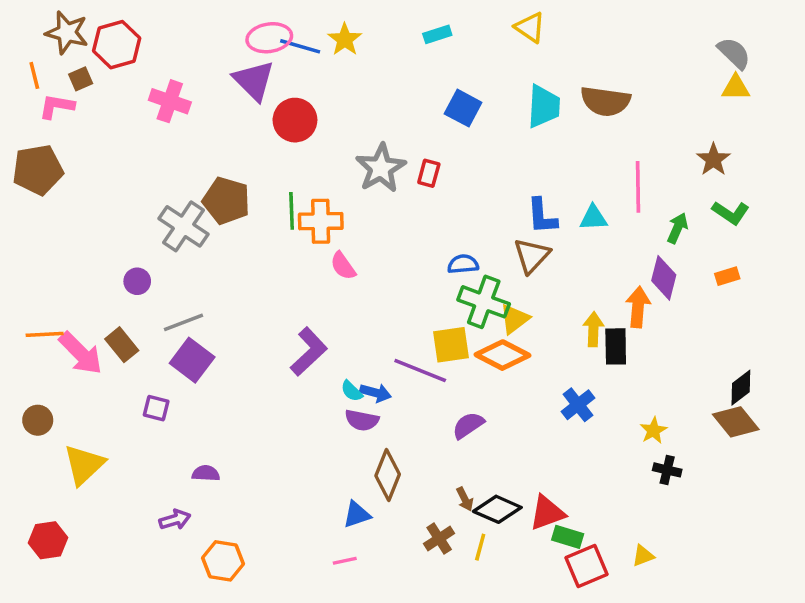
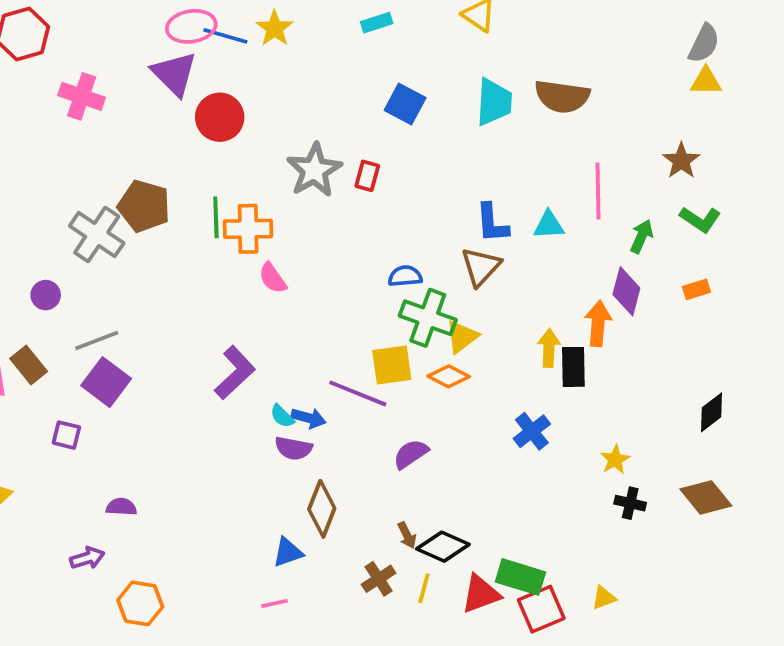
gray semicircle: (734, 53) -> (704, 43), turned 72
orange diamond: (503, 355) -> (449, 376), size x0.7
brown diamond: (736, 422) -> (706, 497), moved
red triangle: (547, 513) -> (481, 594), moved
green rectangle: (568, 537) -> (520, 577), size x1.4

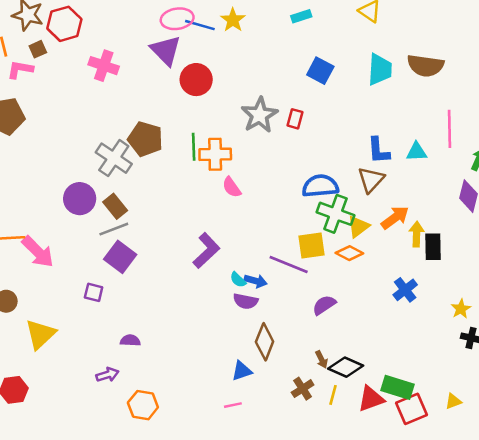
blue semicircle: (405, 276) -> (320, 186), size x1.6
purple circle: (46, 295) -> (80, 199), size x1.6
orange arrow: (598, 323) -> (395, 218), moved, turned 48
brown rectangle: (29, 365) -> (115, 206), moved

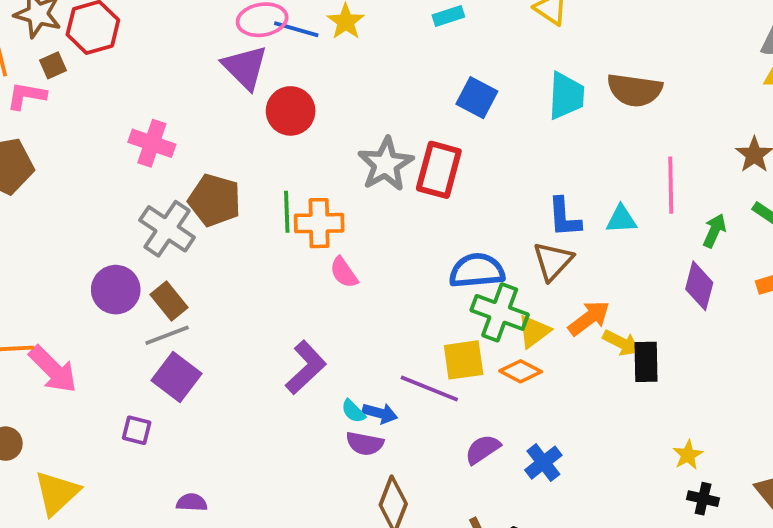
pink cross: (104, 66) -> (152, 143), moved
red rectangle: (295, 119) -> (439, 170), size x1.8
yellow arrow: (417, 234) -> (621, 343), turned 115
blue cross: (405, 290) -> (543, 463), moved

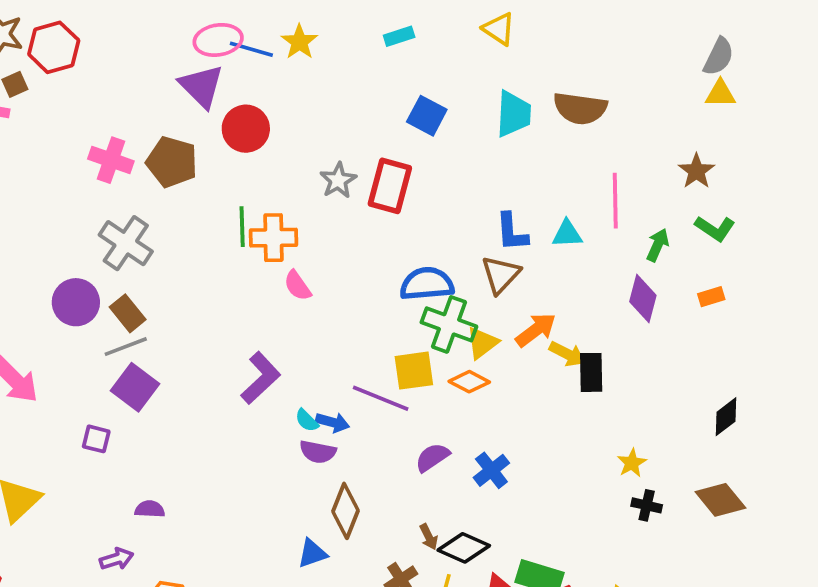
gray star: (386, 164) -> (338, 180), size x0.7
brown pentagon: (215, 200) -> (172, 162), moved

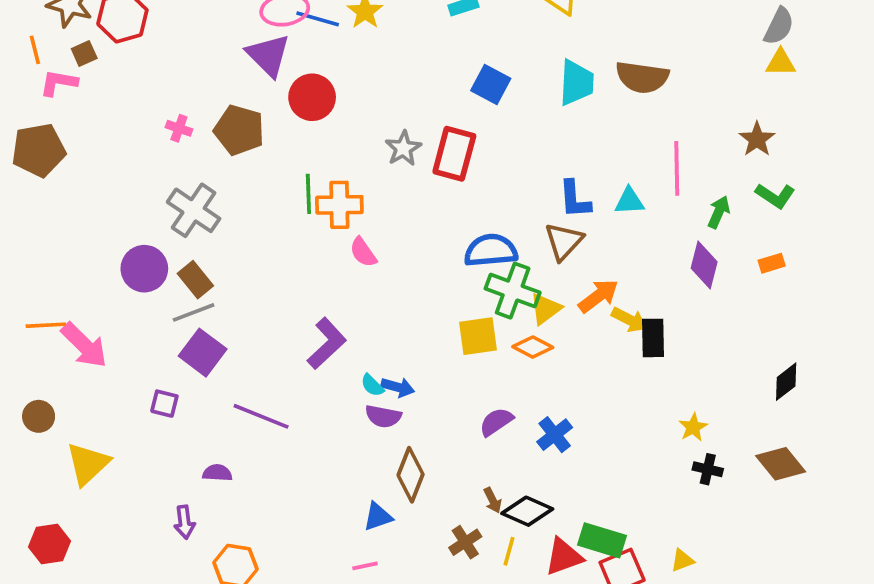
pink cross: (111, 160) -> (179, 128), size x0.6
purple line: (381, 398) -> (261, 416), moved
purple arrow: (117, 559) -> (184, 522), turned 100

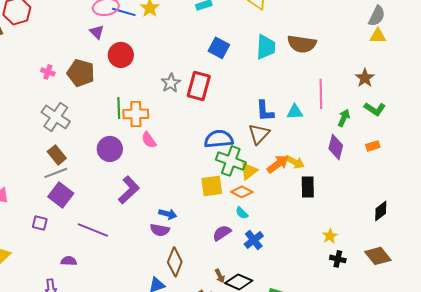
purple triangle: (268, 55) -> (97, 32), size x0.6
purple circle: (144, 269) -> (110, 149), moved
yellow arrow: (629, 320) -> (295, 162), moved
cyan semicircle: (372, 385) -> (242, 213), moved

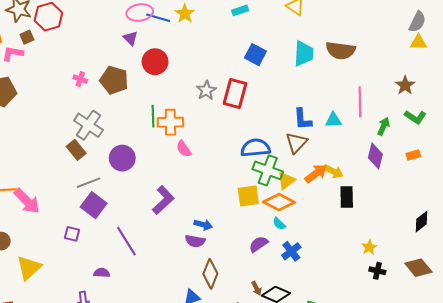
purple circle: (110, 149) -> (122, 158), moved
brown rectangle: (57, 155) -> (76, 150), moved
orange diamond: (242, 192) -> (279, 202), size x1.4
purple line: (93, 230) -> (126, 241), turned 36

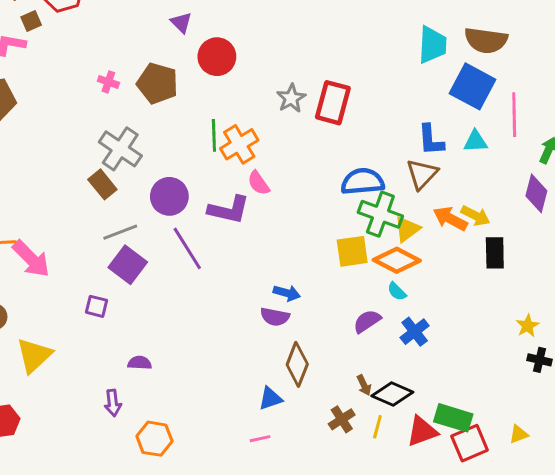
blue square: (255, 55) -> (473, 86), moved, size x1.4
orange cross: (170, 122) -> (239, 144), turned -30
orange arrow: (316, 173) -> (450, 219), turned -115
purple L-shape: (163, 200) -> (229, 210), moved, turned 56
purple line: (126, 241) -> (187, 248), moved

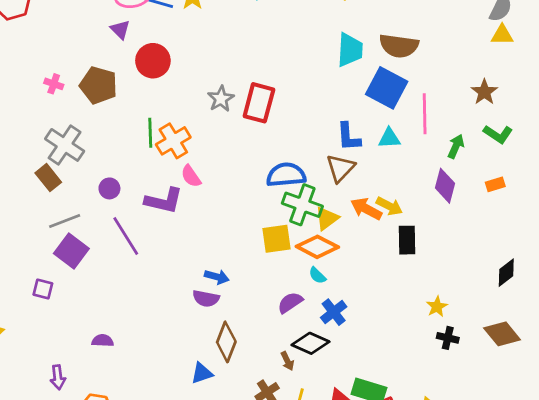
purple circle: (169, 196) -> (109, 188), size x0.6
purple semicircle: (140, 363) -> (103, 341), moved
black diamond: (392, 394) -> (311, 343), moved

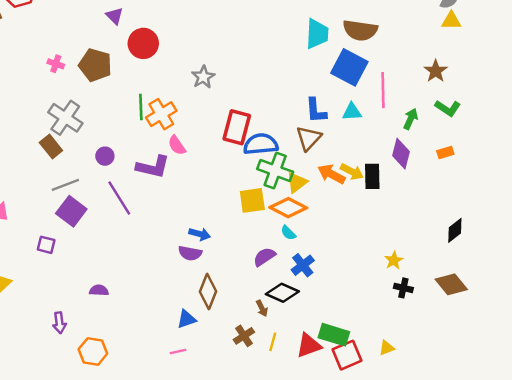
red rectangle: (259, 103) -> (237, 127), moved
black rectangle: (407, 240) -> (372, 176), moved

